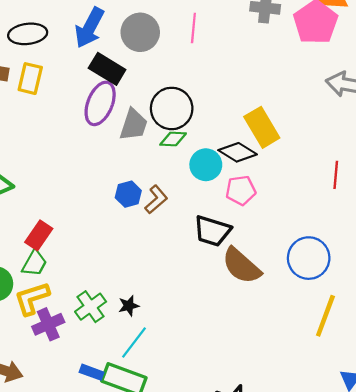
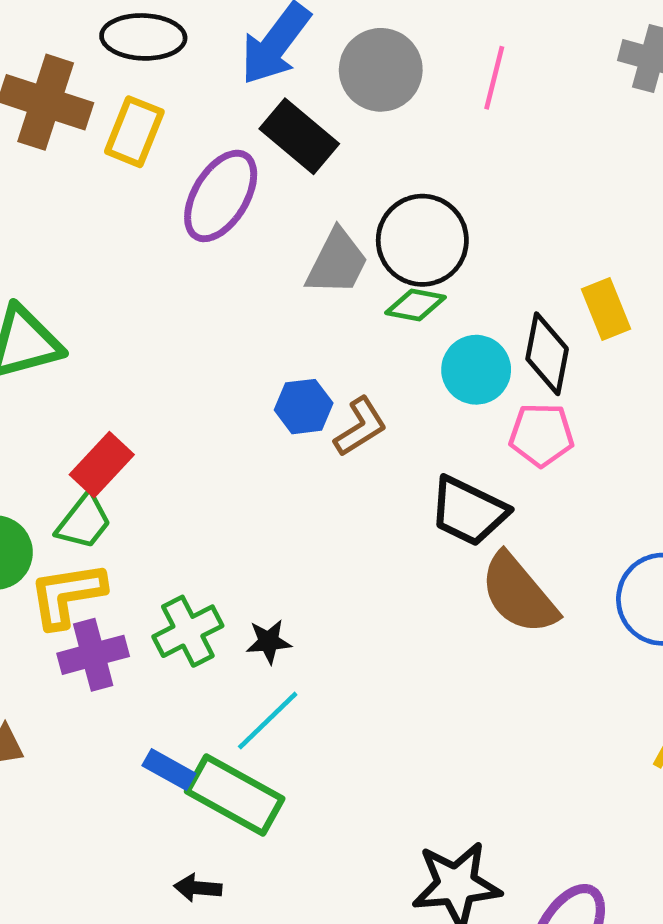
purple ellipse: (100, 103) -> (221, 196), moved
yellow rectangle: (262, 127) -> (606, 309), size x0.7
black diamond: (238, 152) -> (547, 354), turned 60

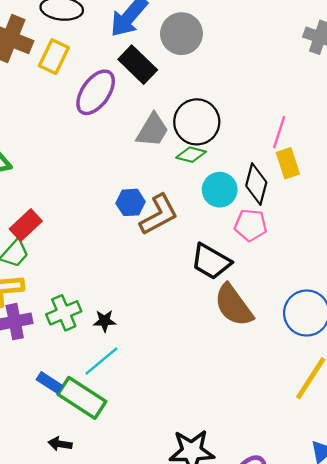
pink line: (494, 78) -> (279, 132), moved
brown L-shape: (360, 427) -> (159, 215), size x1.4

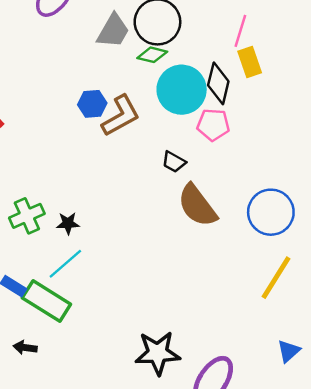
cyan circle: (220, 190) -> (182, 90), size x1.4
black trapezoid: (211, 261) -> (174, 162), size x0.6

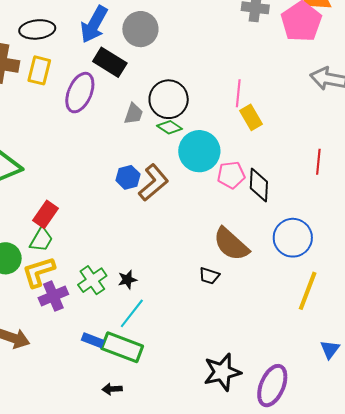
gray trapezoid: (113, 31) -> (134, 114), size x0.7
green diamond: (152, 55) -> (170, 127), turned 30
black diamond: (218, 83) -> (259, 185), moved
black trapezoid: (174, 162) -> (209, 276), moved

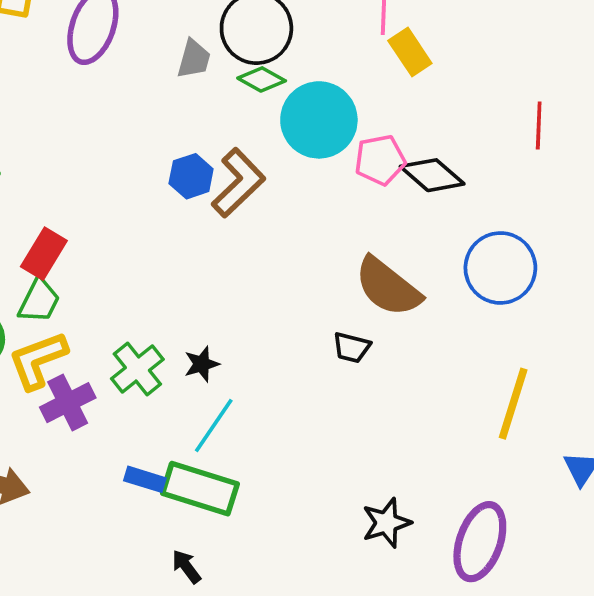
black diamond: (259, 185) -> (432, 175), turned -48
yellow line: (308, 291) -> (513, 404), moved
black star: (222, 372) -> (386, 523), size x0.7
black arrow: (112, 389) -> (186, 567), turned 60

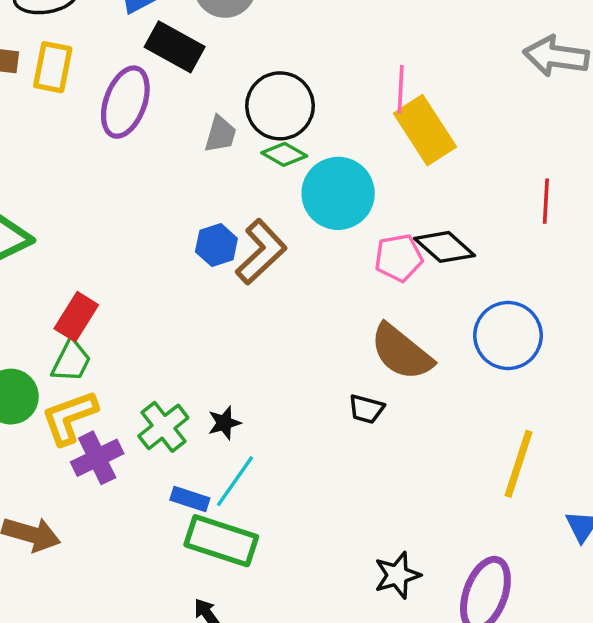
yellow rectangle: (410, 52) -> (425, 130), size x1.5
pink pentagon: (380, 160) -> (399, 258), moved
blue rectangle: (145, 479) -> (190, 499), moved

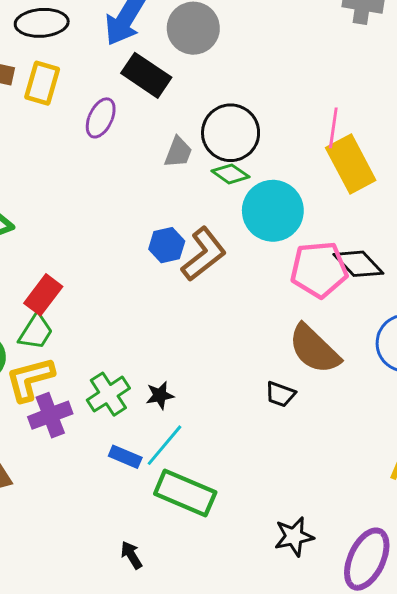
purple ellipse: (125, 102) -> (101, 118), size x0.7
pink pentagon: (399, 258) -> (319, 270), size x1.4
green rectangle: (221, 541) -> (185, 493), moved

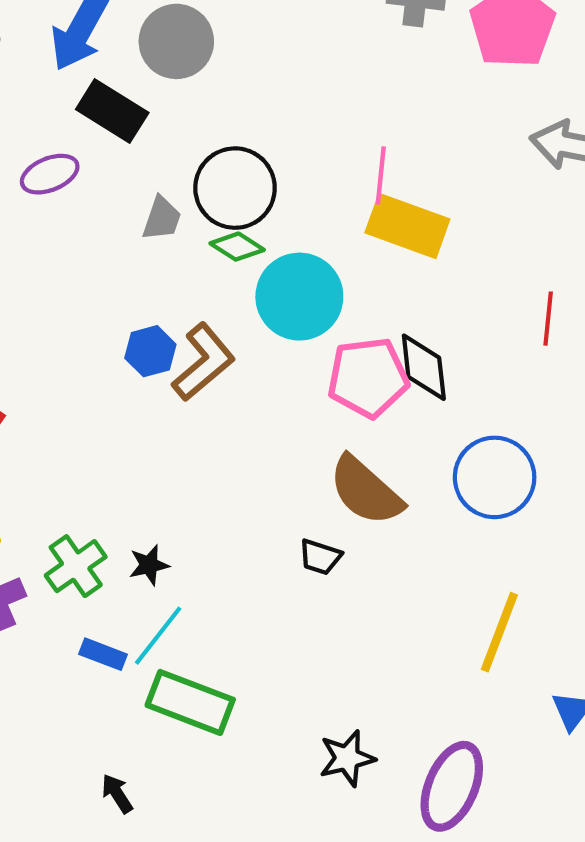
purple ellipse: (101, 118) -> (50, 174), turned 45
yellow rectangle: (351, 164) -> (407, 226), turned -40
black diamond: (358, 264) -> (424, 367), turned 39

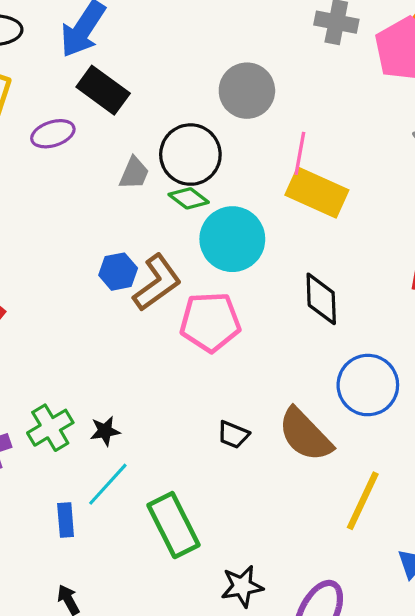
gray circle: (176, 41) -> (247, 91), moved
pink pentagon: (368, 378) -> (210, 322), moved
brown semicircle: (366, 491) -> (305, 435), moved
blue rectangle: (103, 654) -> (66, 520), moved, turned 60
green rectangle: (190, 702) -> (173, 525), moved, turned 38

